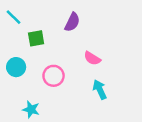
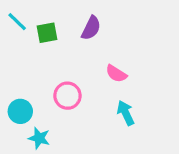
green square: (36, 38) -> (47, 33), moved
cyan circle: (16, 67) -> (20, 111), moved

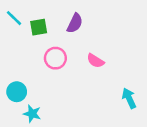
pink circle: (67, 96) -> (55, 58), moved
cyan arrow: (126, 113) -> (129, 98), moved

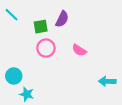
green square: (39, 27) -> (41, 27), moved
cyan arrow: (129, 98) -> (107, 81), turned -63

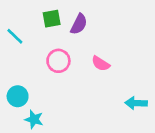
cyan line: (12, 15) -> (15, 36), moved
green square: (41, 27) -> (52, 19), moved

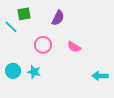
green square: (52, 19) -> (24, 14), moved
cyan star: (34, 119) -> (34, 72), moved

